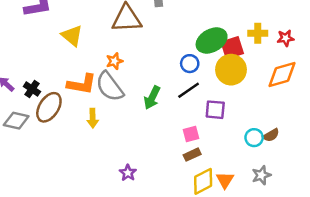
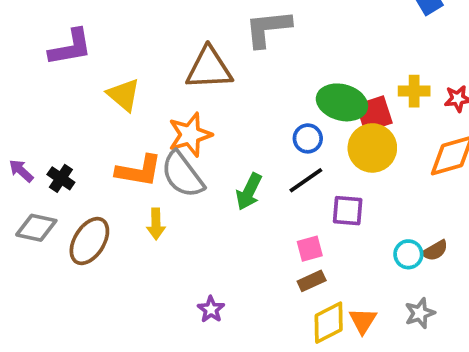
green ellipse: (212, 40) -> (342, 102), turned 44
orange star: (114, 61) -> (190, 135), size x1.6
brown ellipse: (49, 107) -> (89, 241), moved

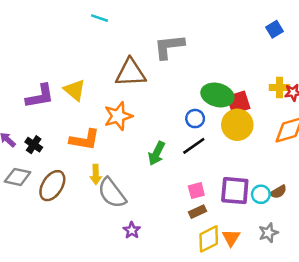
purple L-shape: (70, 47) -> (40, 96), moved
yellow cross: (414, 91) -> (279, 88), moved
gray semicircle: (182, 175) -> (112, 193), moved
purple square: (348, 211) -> (235, 191), moved, size x1.4

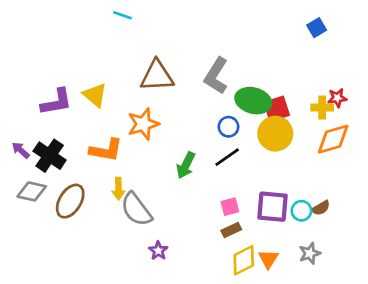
gray L-shape: (169, 47) -> (216, 76), moved, turned -52
yellow cross: (279, 88) -> (322, 107), moved
black cross: (34, 145) -> (50, 156), size x1.6

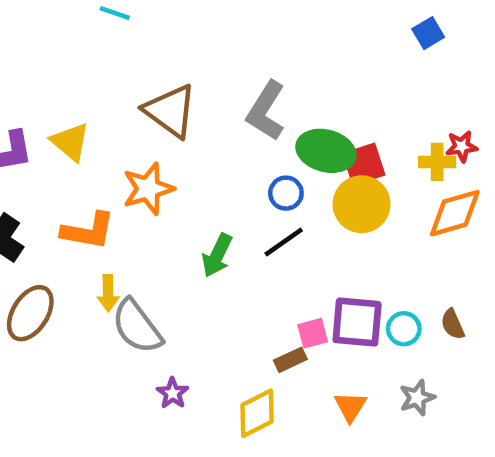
brown triangle: (157, 76) -> (170, 111), turned 39
pink square: (230, 207) -> (313, 333), moved
brown semicircle: (321, 208) -> (453, 324), moved, turned 96
yellow diamond: (244, 260) -> (257, 413), moved

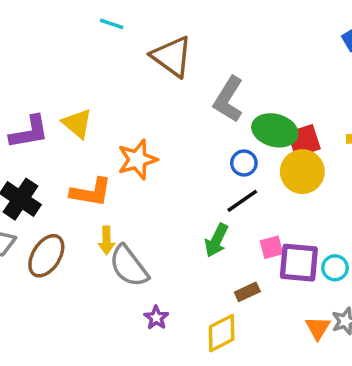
brown triangle: (170, 111) -> (172, 56), moved
green arrow: (217, 255) -> (216, 240), moved
pink square: (313, 333) -> (271, 247), moved
orange triangle: (350, 407) -> (318, 328), moved

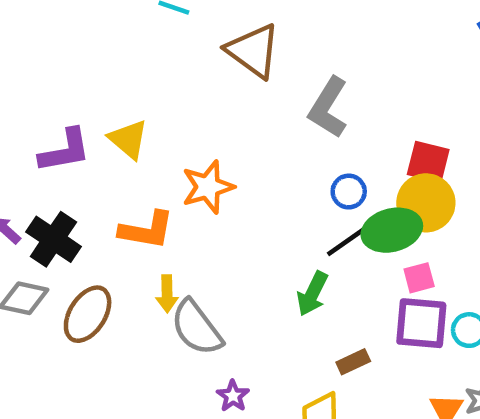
green ellipse: (275, 130) -> (392, 230), moved, turned -30
red square: (304, 141) -> (428, 162), turned 32
pink square: (271, 247) -> (419, 278), moved

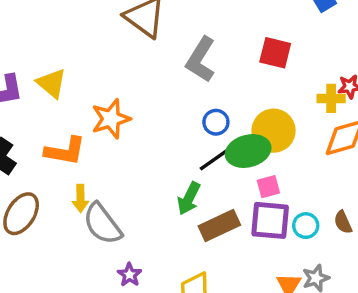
red square: (428, 162) -> (275, 53), moved
brown rectangle: (353, 362) -> (219, 226), moved, size x1.6

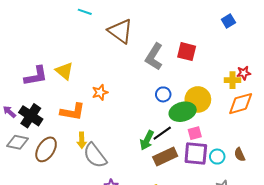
red square: (275, 53) -> (187, 52), moved
orange star: (111, 119) -> (100, 92), size x0.7
black line: (214, 159) -> (162, 133), moved

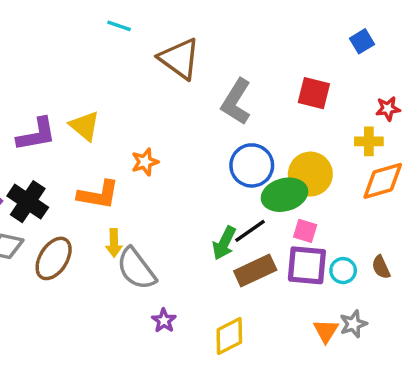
red square: (187, 52) -> (314, 93), moved
red star: (244, 73) -> (388, 109), moved
blue circle: (163, 94) -> (252, 165), size x1.6
pink square: (195, 133) -> (305, 231), turned 32

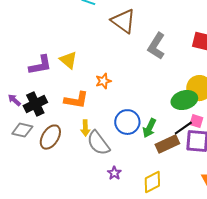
blue circle: (252, 165) -> (127, 122), moved
black cross: (28, 202) -> (35, 104), turned 30
black line: (250, 231) -> (183, 128), moved

